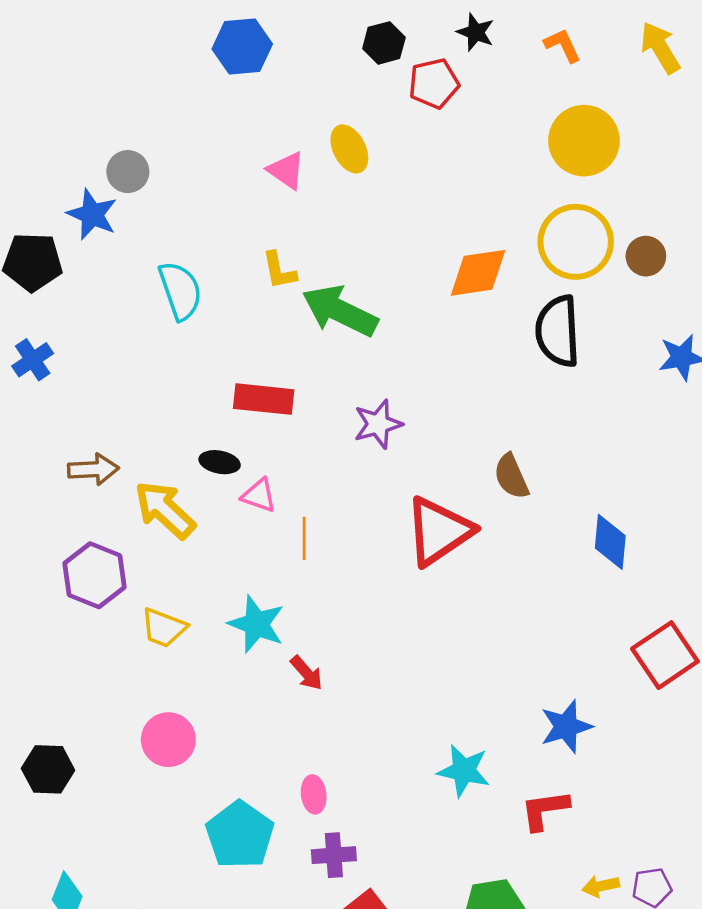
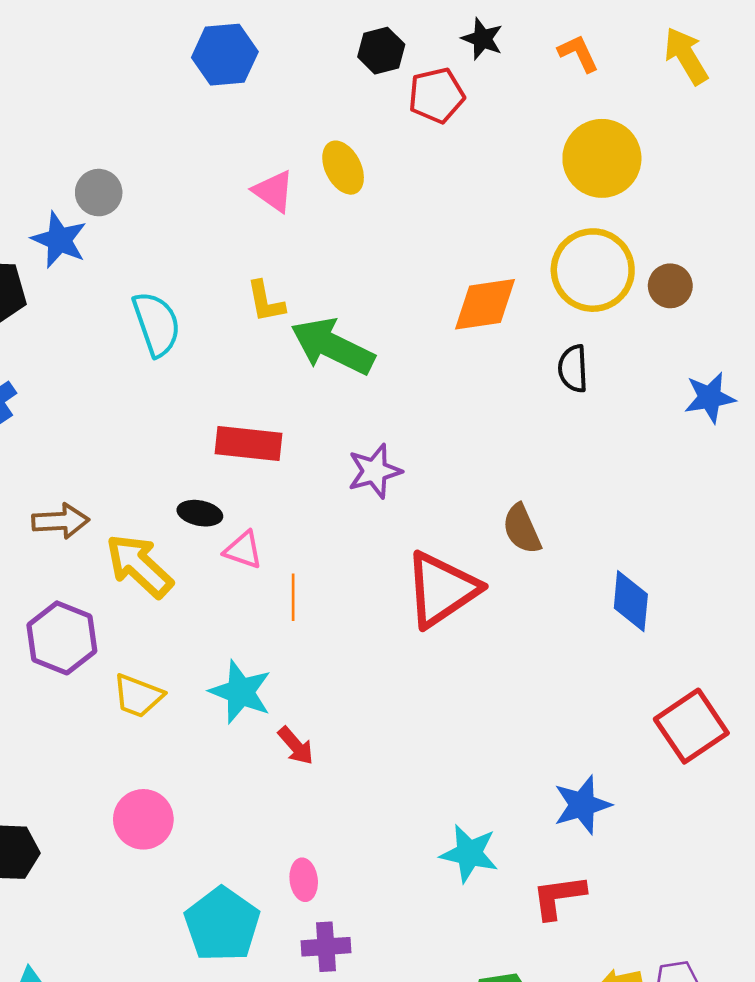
black semicircle: (558, 331) -> (573, 369), size x0.6

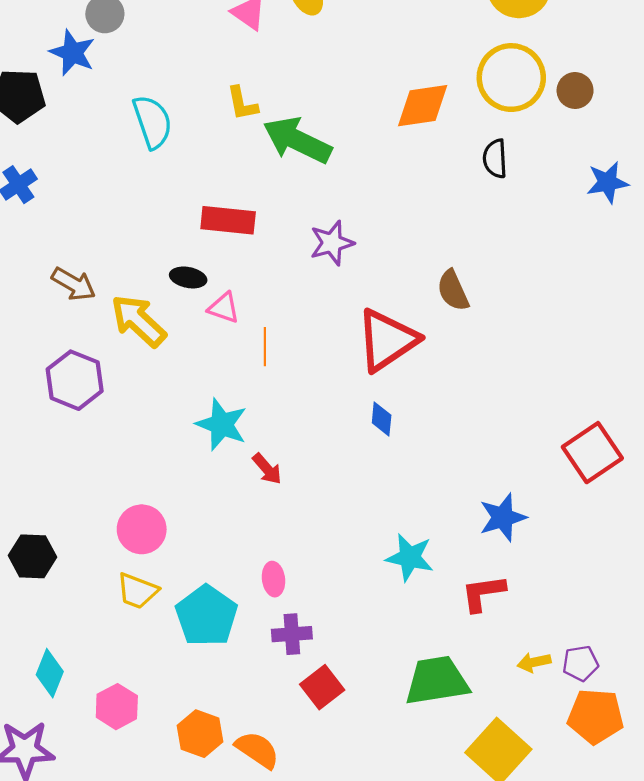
brown arrow: (61, 521) -> (74, 284), turned 33
blue diamond: (631, 601) -> (382, 419), moved, size x0.7
yellow trapezoid: (138, 696) -> (137, 591), moved

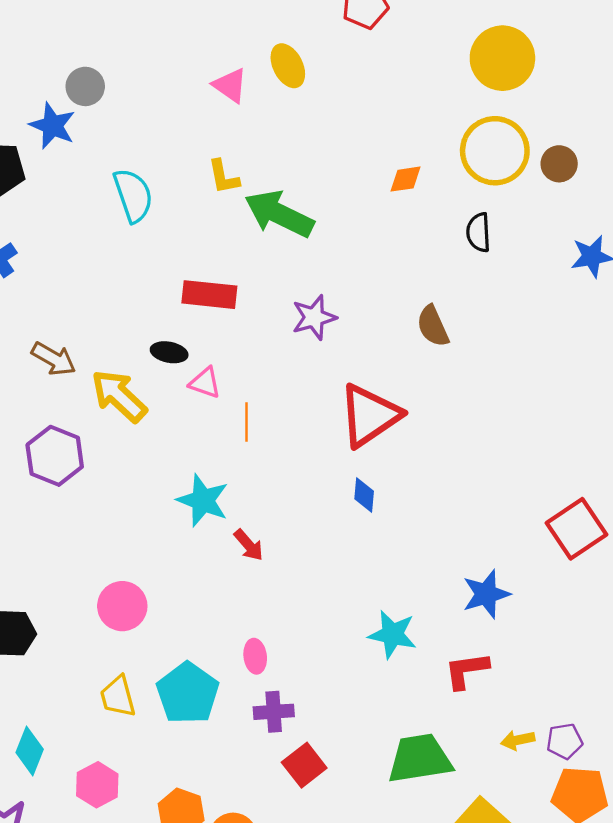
orange diamond: (423, 106) -> (406, 179), size x0.6
brown semicircle: (453, 290) -> (433, 326), moved
yellow trapezoid: (137, 591) -> (118, 697), moved, turned 54

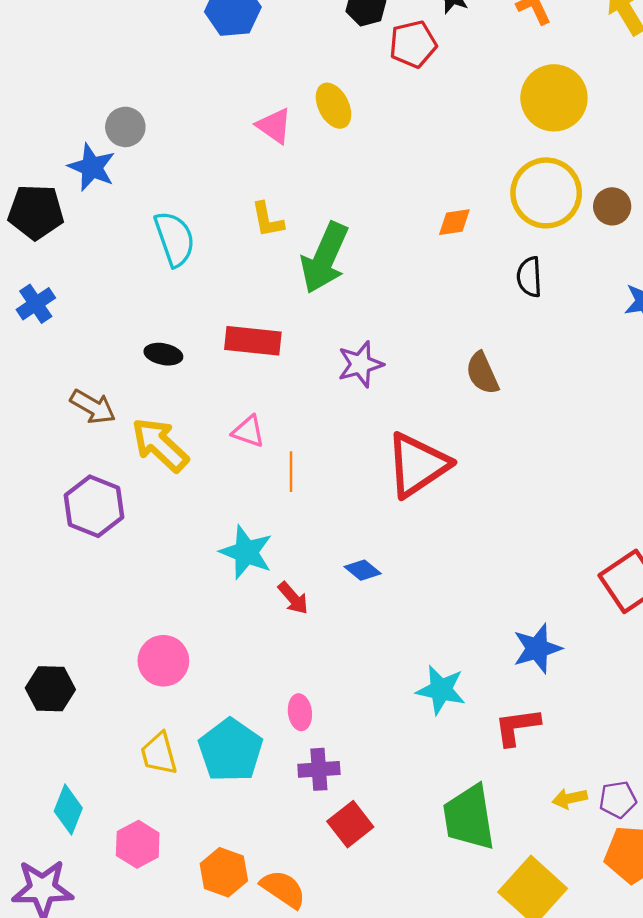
green arrow: (279, 214) -> (325, 258), turned -92
black ellipse: (169, 352) -> (163, 354), moved
blue diamond: (364, 495) -> (363, 570), moved, turned -56
green trapezoid: (420, 759) -> (469, 817), turned -90

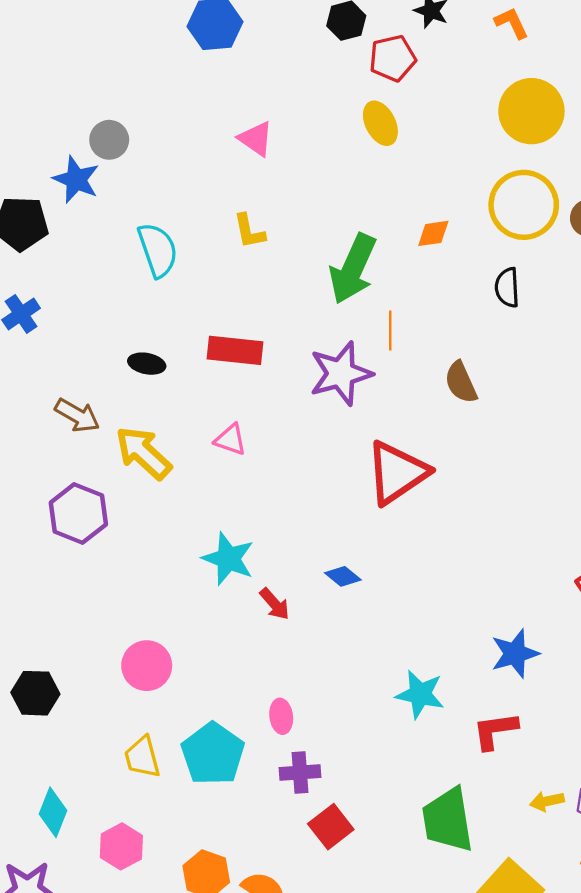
yellow ellipse: (333, 106) -> (380, 123), moved
green arrow: (325, 258) -> (353, 269), moved
purple star: (360, 364) -> (341, 373), size x1.4
orange line: (291, 472) -> (390, 331), moved

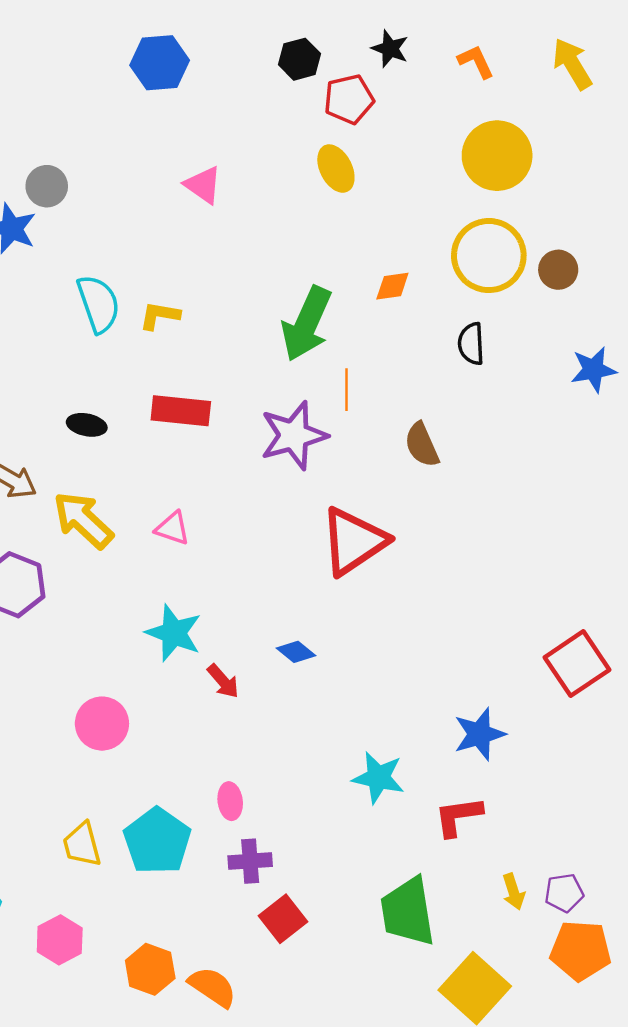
yellow L-shape: (249, 231) -> (160, 316), moved, turned 111
pink triangle: (230, 440) -> (173, 528), moved
pink circle: (147, 666) -> (102, 724), moved
yellow arrow: (547, 801) -> (514, 892), turned -96

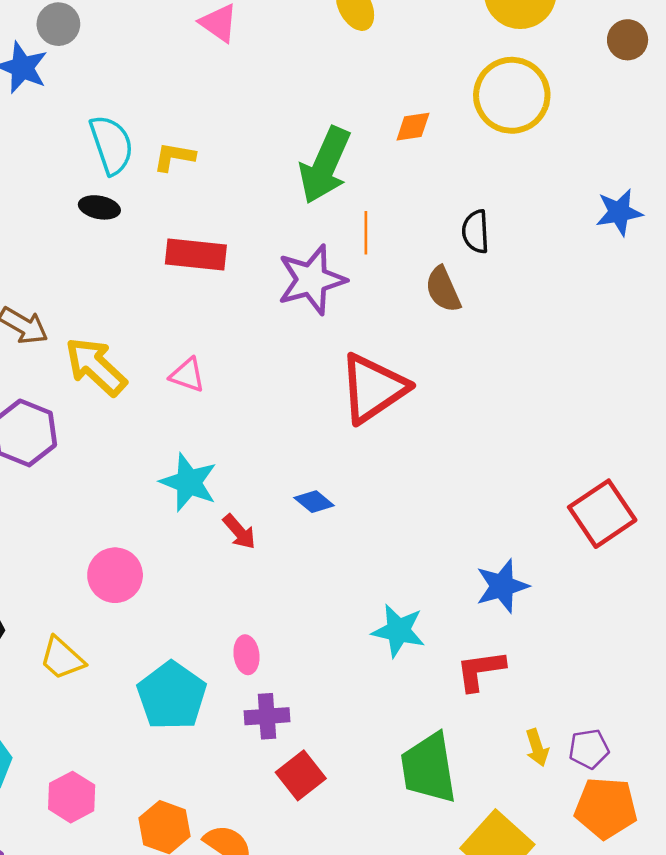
brown circle: (558, 270) -> (628, 40), moved
black semicircle: (471, 344) -> (476, 232), moved
black ellipse: (87, 425) -> (99, 207), moved
yellow trapezoid: (82, 845) -> (62, 658), moved, turned -33

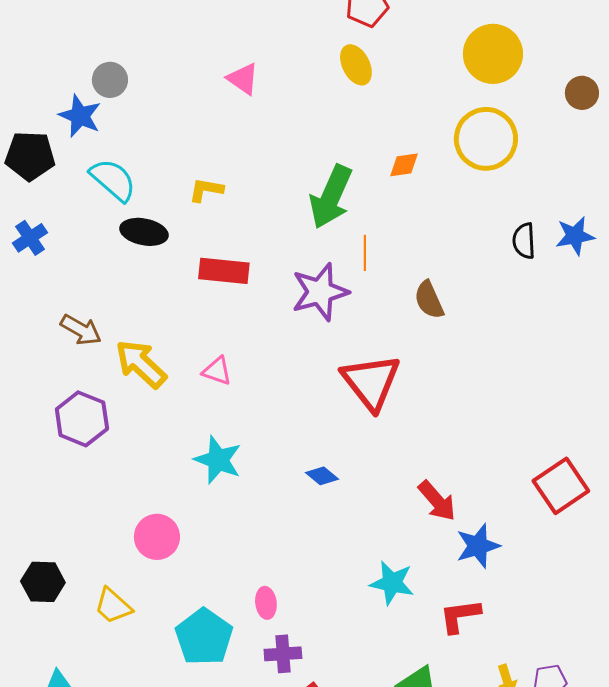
cyan semicircle: (111, 145) -> (113, 180), moved, turned -30
black ellipse: (99, 207) -> (144, 232), size x1.4
black semicircle: (476, 232) -> (524, 241), moved
red triangle: (373, 388) -> (371, 382), turned -34
red arrow: (239, 532) -> (437, 501), moved, size x1.4

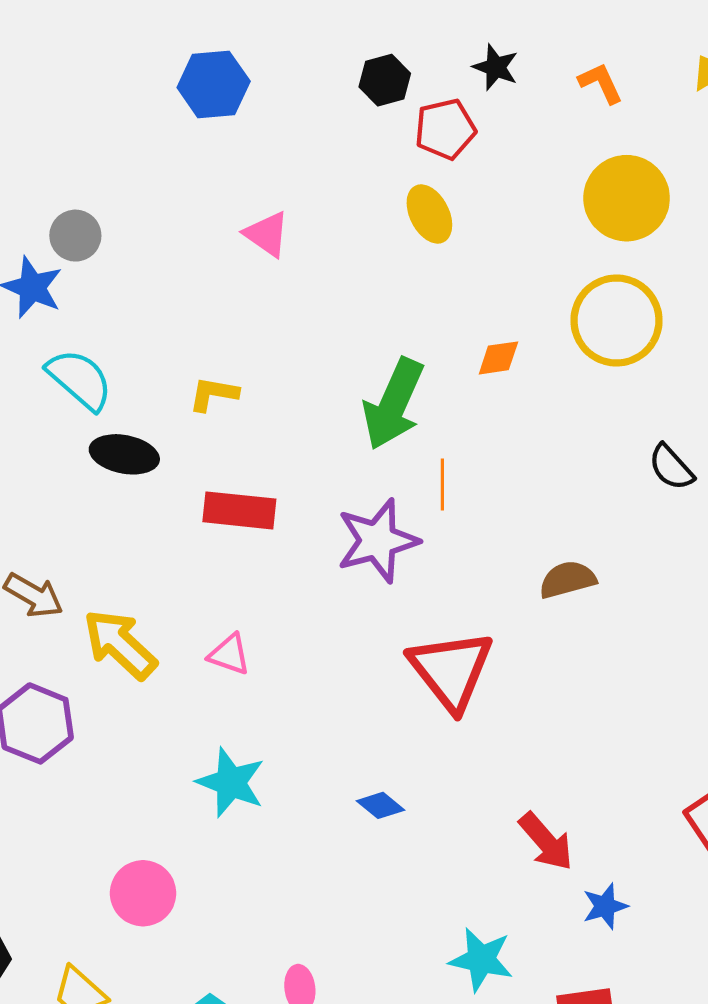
black semicircle: (524, 241) -> (671, 467), turned -39
brown semicircle: (429, 300) -> (568, 580), moved, turned 99
blue star: (478, 546) -> (605, 906), size x0.7

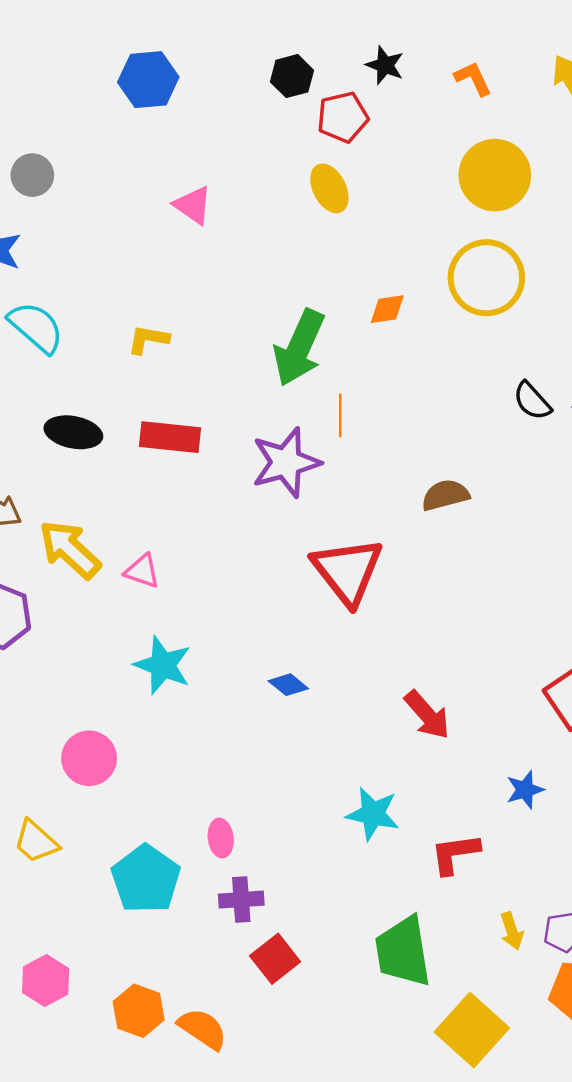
gray circle: (75, 236) -> (32, 175), moved
black ellipse: (124, 454) -> (73, 432), moved
pink triangle: (229, 654) -> (142, 571), moved
blue star: (605, 906) -> (525, 790), moved

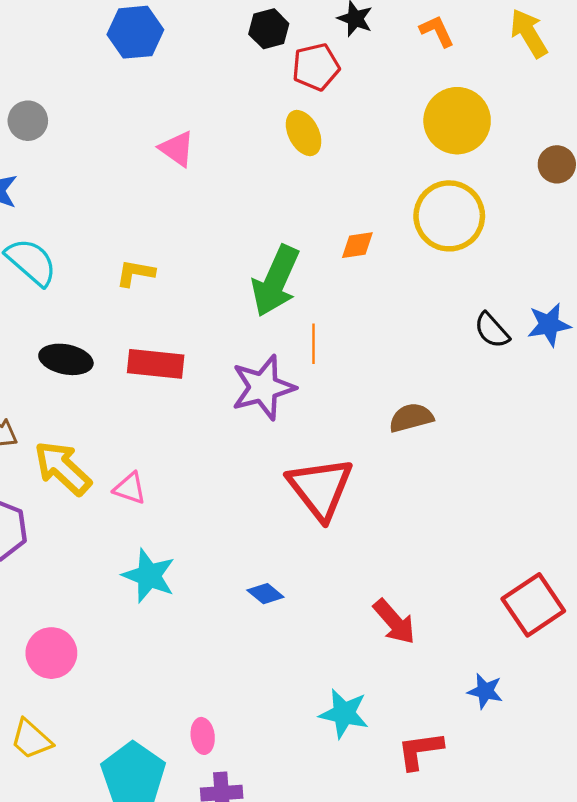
pink circle: (89, 758) -> (51, 653), moved
blue star: (525, 790) -> (485, 691), turned 30

